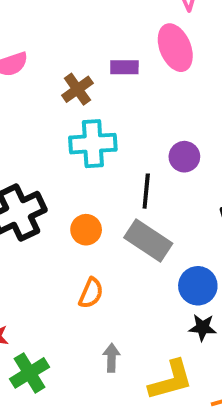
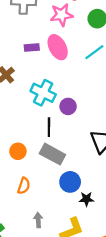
purple rectangle: (124, 67) -> (32, 48), moved
cyan cross: (93, 144) -> (43, 93), moved, turned 35
blue circle: (198, 286) -> (70, 182), moved

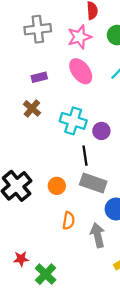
purple rectangle: (32, 48) -> (39, 77), moved
gray arrow: (38, 220) -> (98, 235), moved, size x1.5

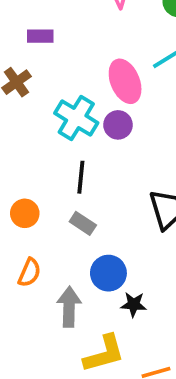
pink ellipse: (81, 71) -> (125, 81), moved
purple circle: (101, 131) -> (118, 125), moved
gray rectangle: (93, 183) -> (83, 223), size x0.6

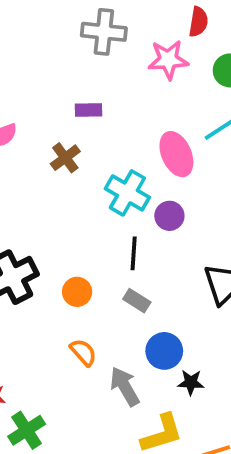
purple circle: (118, 125) -> (169, 216), moved
orange semicircle: (29, 273) -> (83, 352), turned -64
gray arrow: (69, 307) -> (125, 386), turned -30

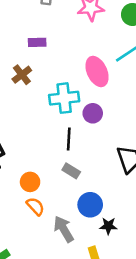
cyan cross: (127, 193) -> (64, 98), turned -36
orange circle: (77, 292) -> (30, 182), moved

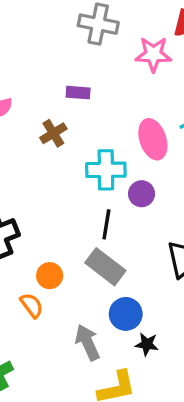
gray rectangle: (71, 171) -> (105, 267), size x1.6
orange semicircle: (35, 206) -> (32, 305), moved

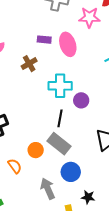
pink ellipse: (153, 139) -> (68, 44), moved
orange circle: (50, 276) -> (36, 150), moved
black star: (147, 344) -> (88, 197), moved

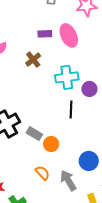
gray rectangle: (59, 144) -> (34, 134), moved, size x0.7
orange semicircle: (15, 166) -> (42, 173), moved

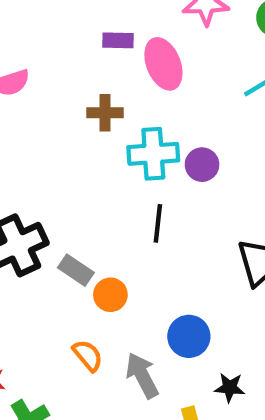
purple rectangle: (45, 34) -> (118, 40), moved
brown cross: (33, 60) -> (105, 113), moved, turned 35
purple circle: (89, 89) -> (202, 165), moved

